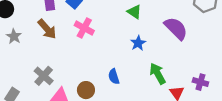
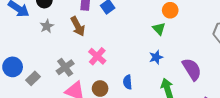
pink cross: (84, 28) -> (97, 56), moved
purple semicircle: (176, 28) -> (192, 69), moved

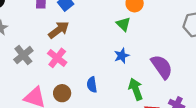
brown arrow: (78, 26) -> (59, 30), moved, turned -96
gray cross: (65, 67) -> (23, 55), moved

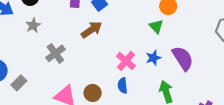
pink cross: (57, 58) -> (126, 61), moved
purple semicircle: (162, 67) -> (183, 58), moved

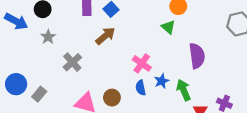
blue star: (153, 58) -> (162, 81), moved
purple semicircle: (183, 58) -> (197, 56), turned 30

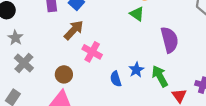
gray cross: (72, 62) -> (24, 63), moved
pink cross: (142, 63) -> (92, 52), moved
brown circle: (112, 98) -> (64, 74), moved

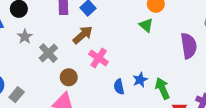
purple semicircle: (169, 40) -> (189, 46), moved
gray cross: (24, 63) -> (48, 53), moved

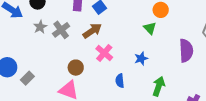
gray cross: (48, 53) -> (61, 30), moved
blue star: (140, 80) -> (141, 58), moved
green arrow: (162, 88) -> (159, 86), turned 36

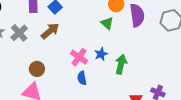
purple semicircle: (186, 51) -> (137, 15), moved
pink cross: (104, 53) -> (79, 57), moved
green arrow: (159, 86) -> (121, 64), moved

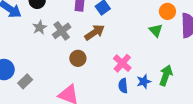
blue star: (101, 54) -> (144, 82), moved
brown circle: (37, 69) -> (78, 58), moved

